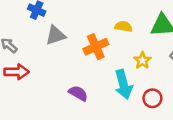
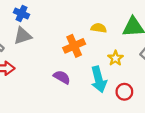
gray triangle: (56, 35) -> (23, 36), moved
purple semicircle: (78, 93) -> (62, 77), moved

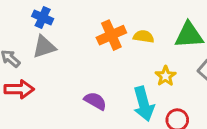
orange cross: (74, 46) -> (111, 35), moved

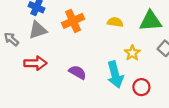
orange cross: (111, 35) -> (73, 21), moved
red arrow: (19, 89) -> (35, 63), moved

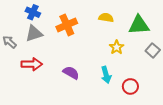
yellow semicircle: (115, 22) -> (106, 18), moved
yellow star: (132, 53) -> (117, 47), moved
cyan arrow: (115, 75) -> (106, 75), size x0.7

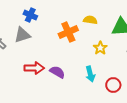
blue cross: (33, 12) -> (30, 15), moved
orange cross: (67, 25) -> (68, 32), moved
red arrow: (32, 64) -> (34, 68), moved

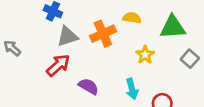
gray triangle: (22, 35) -> (67, 36), moved
red arrow: (34, 68) -> (58, 65), moved, turned -42

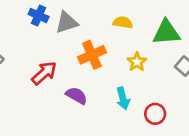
orange cross: (103, 34) -> (92, 55), moved
gray triangle: (67, 36) -> (67, 23), moved

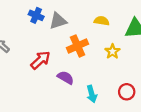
cyan arrow: (123, 98) -> (92, 94), moved

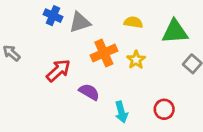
yellow star: (112, 51) -> (136, 60), moved

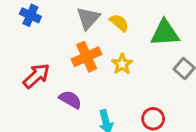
gray triangle: (80, 22) -> (88, 18), moved, turned -30
yellow semicircle: (133, 22) -> (119, 23), turned 30

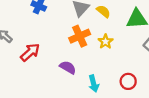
red arrow: (36, 76) -> (30, 52), moved

